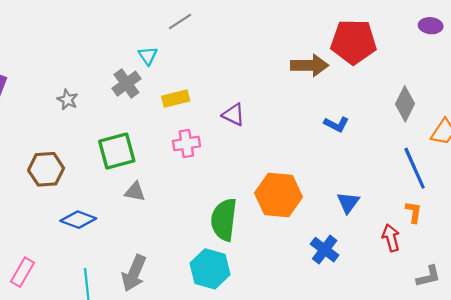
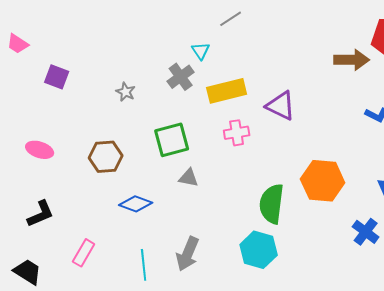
yellow rectangle: (176, 99) -> (227, 91), size x1.5
purple triangle: (234, 115) -> (281, 106), size x1.4

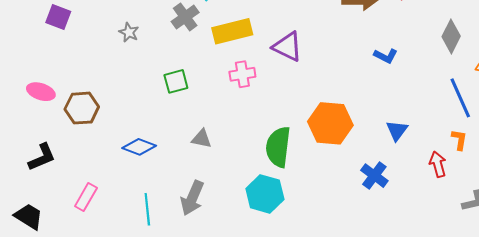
green square: (172, 140) -> (176, 81), size x0.7
brown hexagon: (106, 157) -> (82, 108), moved
gray triangle: (189, 178) -> (202, 139), moved

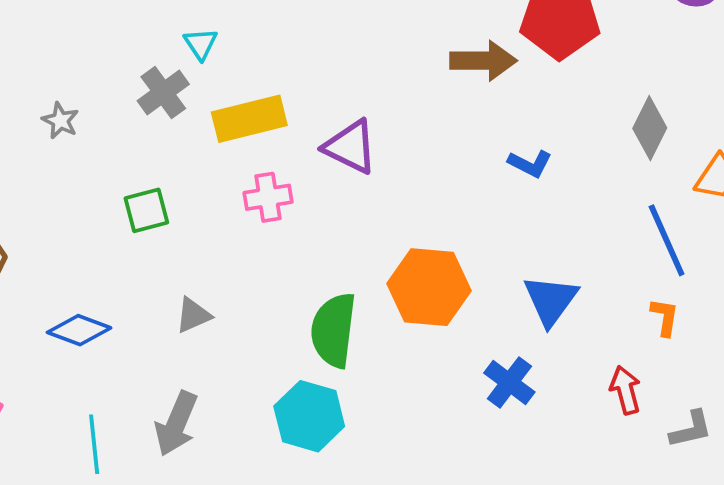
blue triangle: (397, 131) -> (551, 300), size x1.4
gray triangle: (202, 139) -> (193, 315), turned -35
red arrow: (438, 164) -> (625, 390), moved

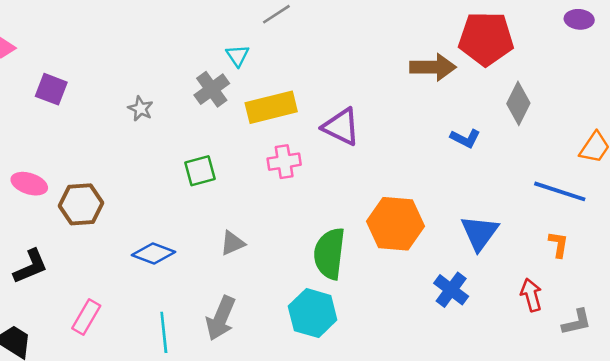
gray diamond: (650, 128) -> (518, 103), moved
blue line: (667, 240) -> (560, 191), turned -48

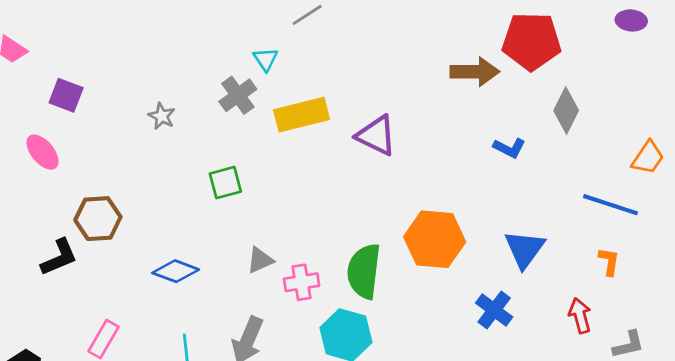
pink cross: (284, 162) -> (302, 282), moved
pink ellipse: (29, 184) -> (43, 152), moved, turned 32
black L-shape: (31, 266) -> (59, 257), moved

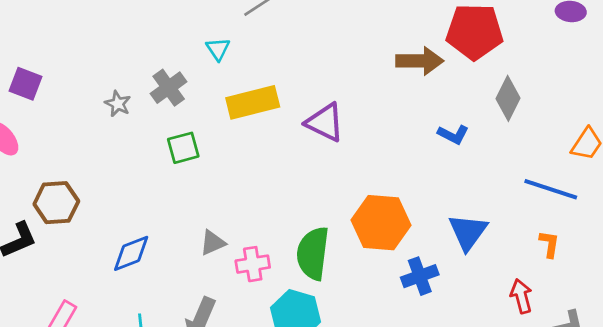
gray cross: (238, 95) -> (169, 88), moved
green square: (225, 183) -> (183, 148), moved
blue diamond: (176, 271) -> (131, 253), turned -42
blue cross: (494, 310) -> (420, 276), moved, turned 33

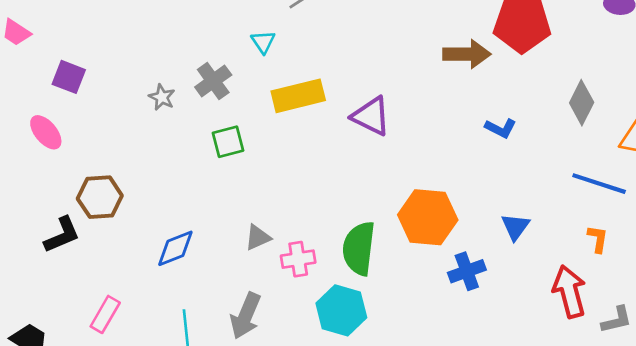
gray diamond: (508, 98) -> (582, 103), moved
blue triangle: (468, 232) -> (515, 227), size x0.7
red arrow: (521, 296) -> (569, 292), size x1.5

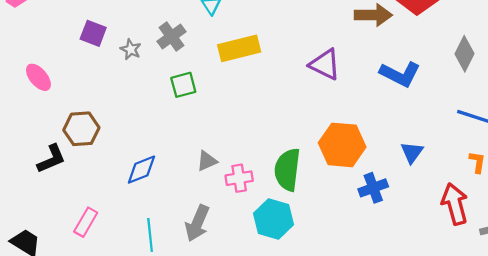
purple square: (69, 77) -> (93, 33), moved
purple triangle: (371, 116) -> (325, 64), moved
blue L-shape: (501, 128) -> (400, 74), size x1.6

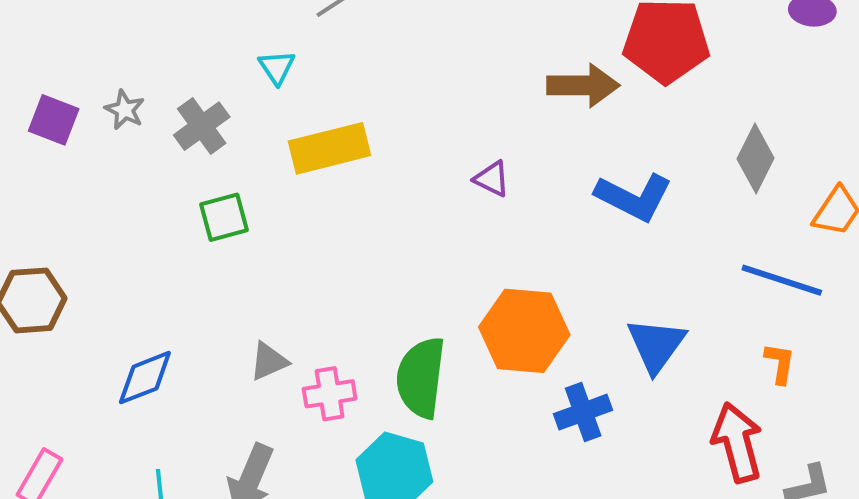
gray star: (131, 49) -> (125, 110), moved
purple triangle: (325, 64) -> (492, 179), size x0.6
blue triangle: (412, 152) -> (656, 345), size x1.4

